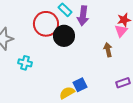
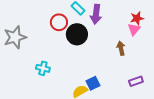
red circle: (46, 24) -> (59, 22), size x0.7
cyan cross: (25, 63) -> (43, 68), moved

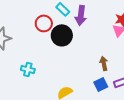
brown arrow: (121, 48) -> (104, 63), moved
blue square: (93, 83) -> (101, 84), moved

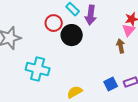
brown arrow: (104, 63) -> (121, 46), moved
cyan cross: (28, 69) -> (38, 69), size x1.6

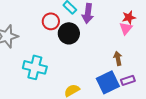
brown arrow: (121, 46) -> (118, 58), moved
blue square: (111, 84) -> (108, 82), size x1.6

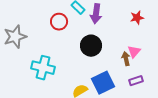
pink triangle: (126, 28) -> (134, 52), moved
black circle: (69, 33) -> (91, 46), moved
blue square: (108, 82) -> (103, 83), moved

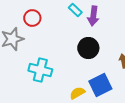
red circle: (59, 22) -> (32, 18), moved

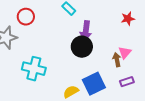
purple arrow: (93, 16) -> (86, 31), moved

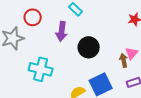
purple arrow: (86, 31) -> (62, 31), moved

